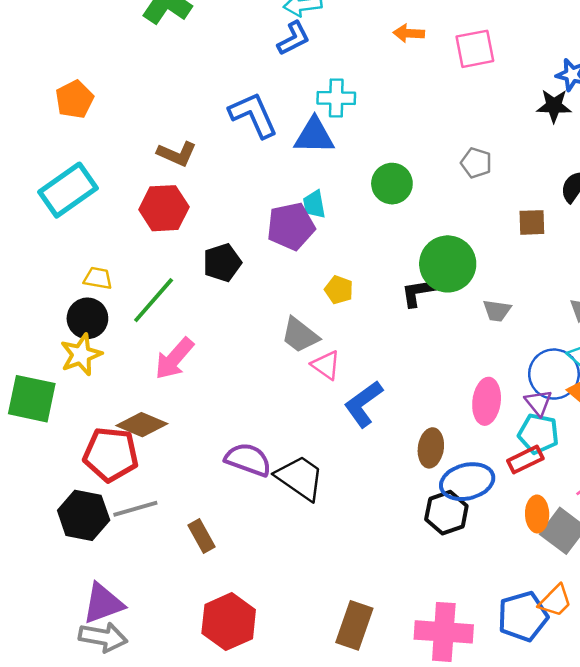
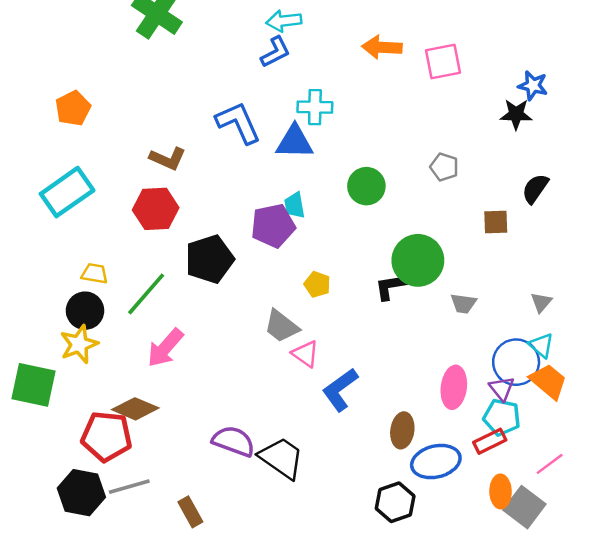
orange arrow: (409, 33) -> (382, 47), size x1.4
black pentagon: (222, 263) -> (210, 259), size x1.4
black hexagon: (446, 513) -> (395, 502), moved

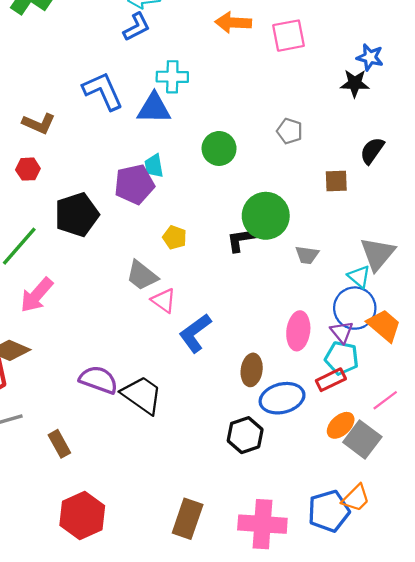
red hexagon: (156, 209) -> (28, 169), size x0.6
gray triangle: (541, 302) -> (378, 254), size x1.8
cyan triangle: (541, 345) -> (359, 277), moved
orange ellipse: (501, 491) -> (341, 425), turned 48

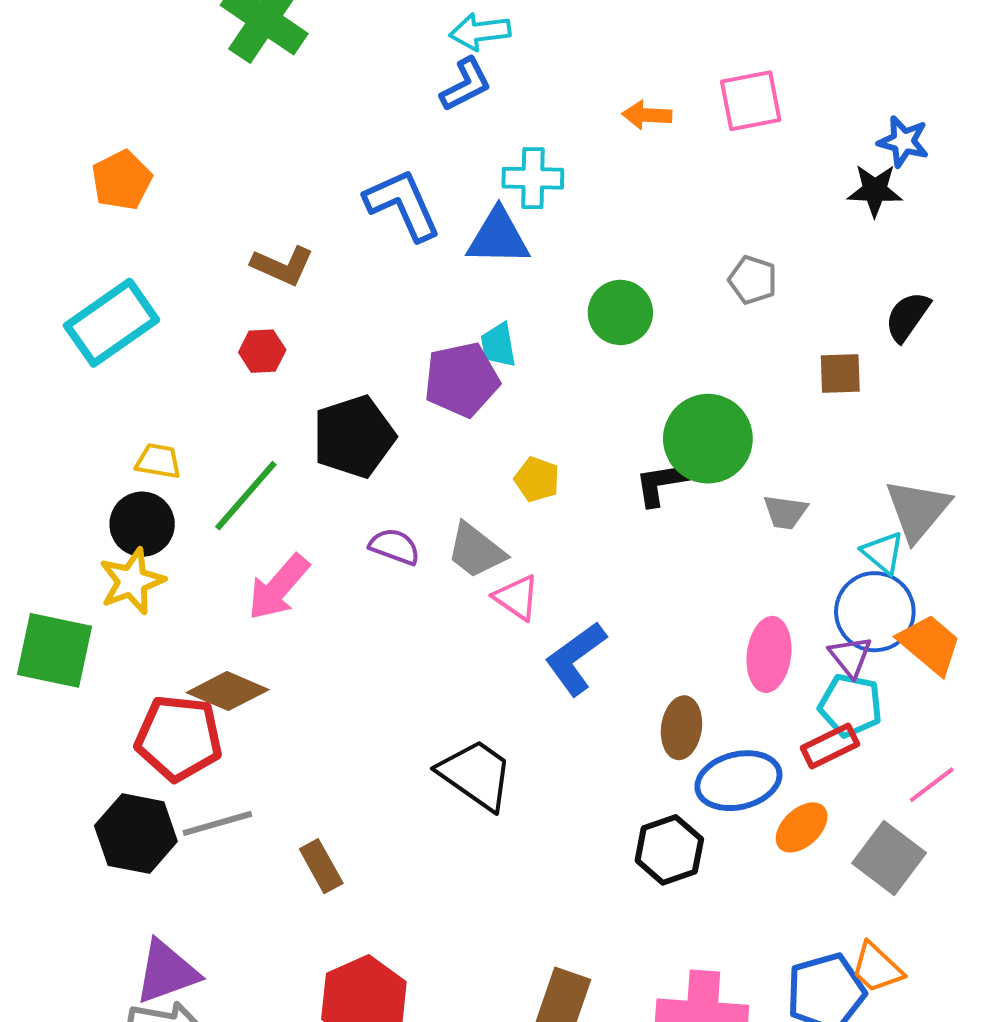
orange arrow: (233, 23) -> (647, 115), moved, size x0.7
purple semicircle: (99, 380) -> (394, 547), moved, size x0.7
orange ellipse: (341, 425) -> (802, 827), moved
orange trapezoid: (356, 498) -> (877, 968), turned 88

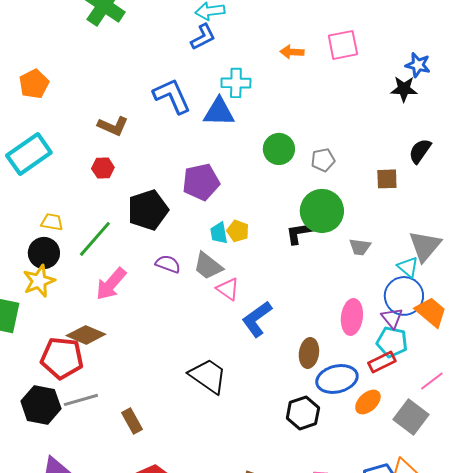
gray pentagon: (753, 280) -> (323, 160), moved, turned -30
cyan trapezoid: (498, 345) -> (219, 233), moved

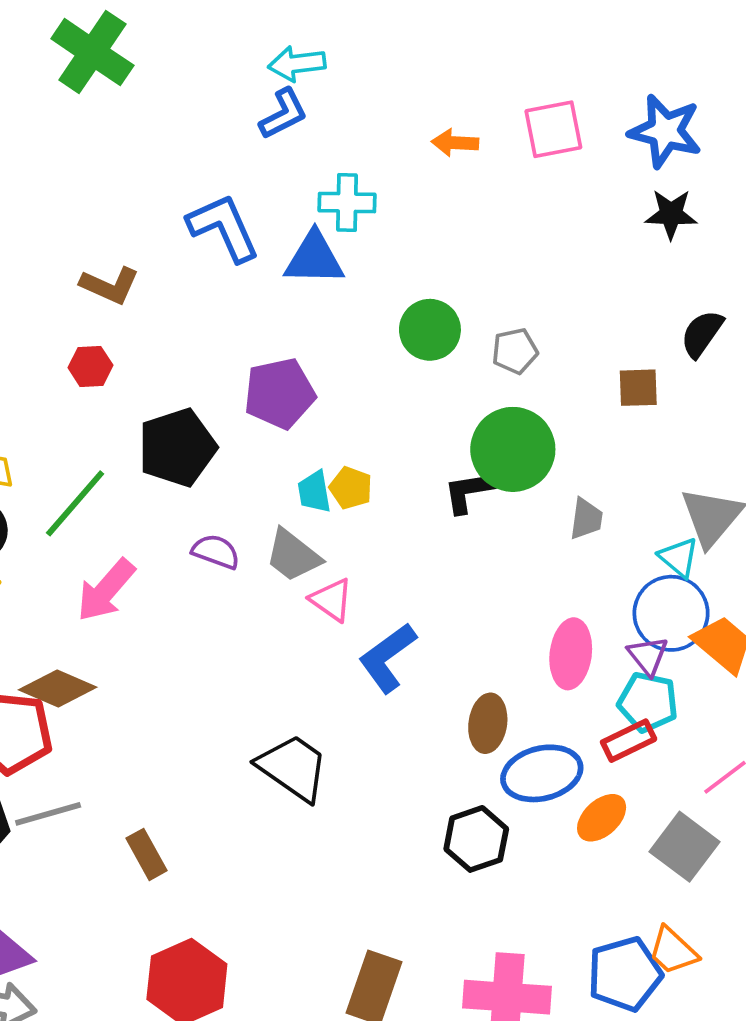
blue star: (418, 65) -> (665, 131), moved, size x1.5
gray trapezoid: (360, 247) -> (586, 519), turned -90

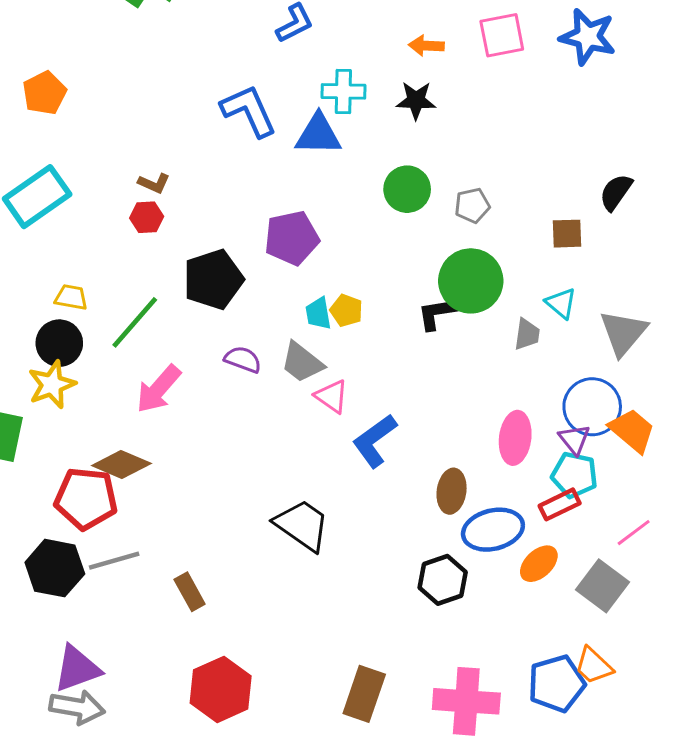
black star: (671, 214) -> (416, 100), moved
brown L-shape: (110, 285) -> (154, 183), moved, size x0.7
cyan triangle: (679, 557) -> (561, 303), moved

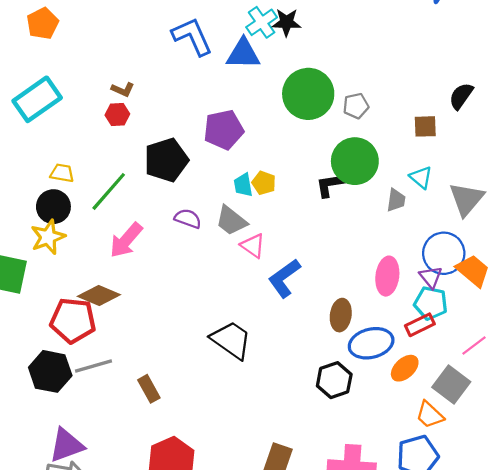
cyan cross: (343, 91) -> (262, 22), turned -36
black star: (416, 100) -> (287, 22), moved
green circle: (407, 189) -> (308, 94), size x1.5
orange trapezoid: (594, 666) -> (430, 415), moved

